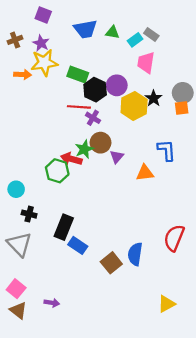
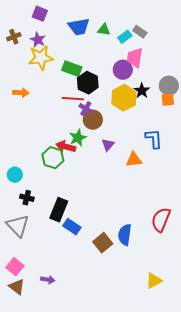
orange arrow: (23, 75) -> (21, 93), moved
purple circle: (117, 85) -> (123, 70), moved
brown circle: (100, 143) -> (93, 120), moved

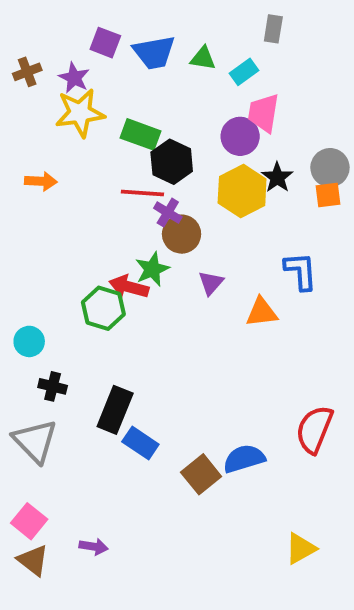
purple square: (40, 14) -> (105, 43), moved
gray rectangle: (140, 32) -> (273, 29), moved, turned 64
blue semicircle: (125, 235) -> (244, 459), turned 65

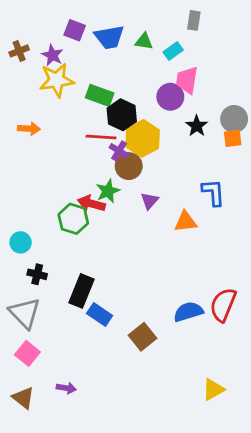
yellow hexagon: (242, 191) -> (143, 138), moved
blue semicircle: (244, 459) -> (188, 312), moved
pink square: (29, 521) -> (27, 353), moved

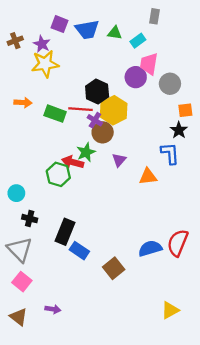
green rectangle: (100, 95) -> (55, 114), moved
gray circle: (234, 119) -> (170, 84), moved
black star: (197, 126) -> (179, 130), moved

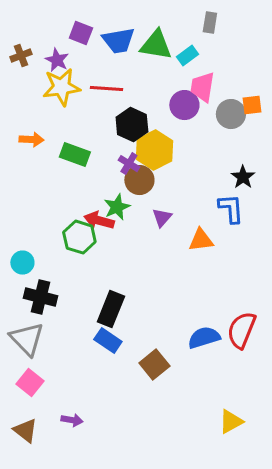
green triangle: (115, 33) -> (156, 45), size x1.6
red line: (80, 109) -> (106, 89), moved
orange square: (185, 110) -> (252, 105), moved
black cross: (30, 219) -> (40, 297), size x1.5
black rectangle: (65, 232) -> (111, 309), moved

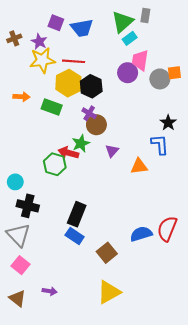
green triangle: (156, 45) -> (122, 22), moved, turned -50
yellow hexagon: (154, 150) -> (68, 83), moved
yellow triangle: (231, 422) -> (109, 292), moved, size x1.4

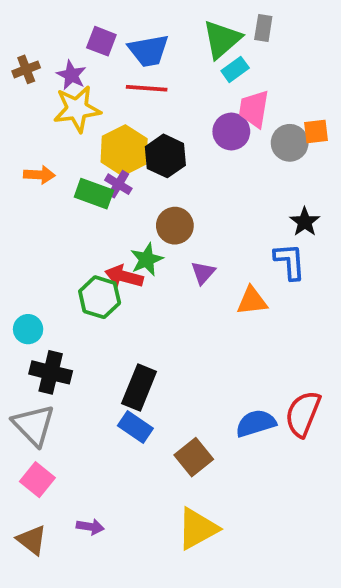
red line: (74, 61) -> (147, 88), moved
purple cross: (89, 113) -> (118, 184), moved

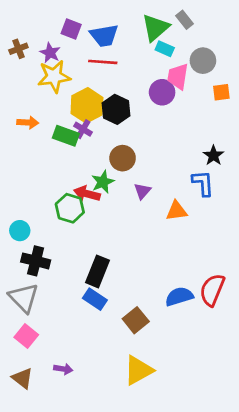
gray rectangle: (263, 28) -> (184, 20), turned -48
cyan rectangle: (235, 69) -> (165, 49), turned 60
gray circle: (290, 143) -> (203, 61), moved

